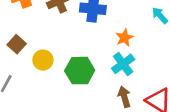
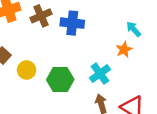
orange star: (124, 38) -> (124, 50), moved

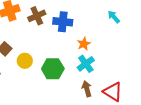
cyan arrow: (134, 29) -> (114, 17), moved
orange star: (124, 50) -> (84, 44), moved

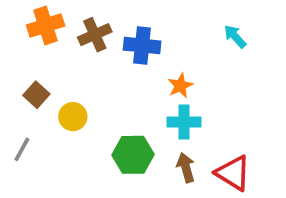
cyan cross: (86, 64) -> (184, 122), turned 36
green hexagon: (53, 69) -> (133, 155), moved

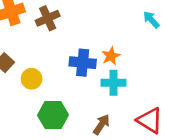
blue cross: (142, 46) -> (83, 63), moved
green hexagon: (133, 155) -> (53, 115), moved
brown arrow: (186, 168) -> (101, 124), moved, turned 50

